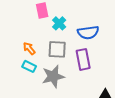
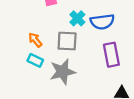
cyan cross: (59, 23) -> (77, 18), moved
purple rectangle: (83, 59) -> (111, 55), moved

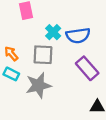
purple rectangle: (111, 55) -> (87, 68), turned -30

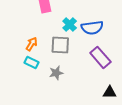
orange arrow: (11, 54) -> (31, 44), turned 72
gray star: (38, 85) -> (56, 73), size x0.6

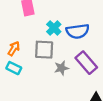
gray star: (56, 73) -> (61, 68), moved

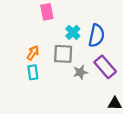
blue semicircle: (78, 31) -> (97, 36), turned -70
cyan rectangle: (14, 68) -> (33, 72), turned 56

